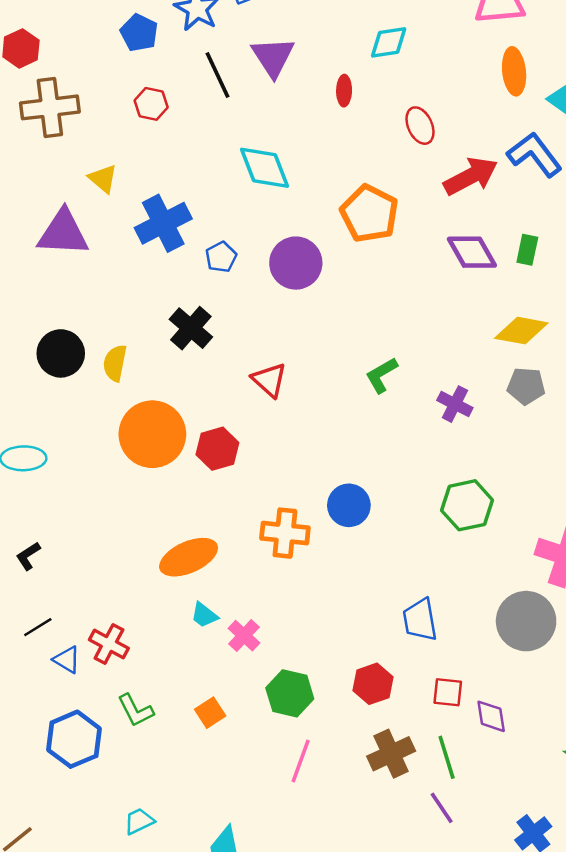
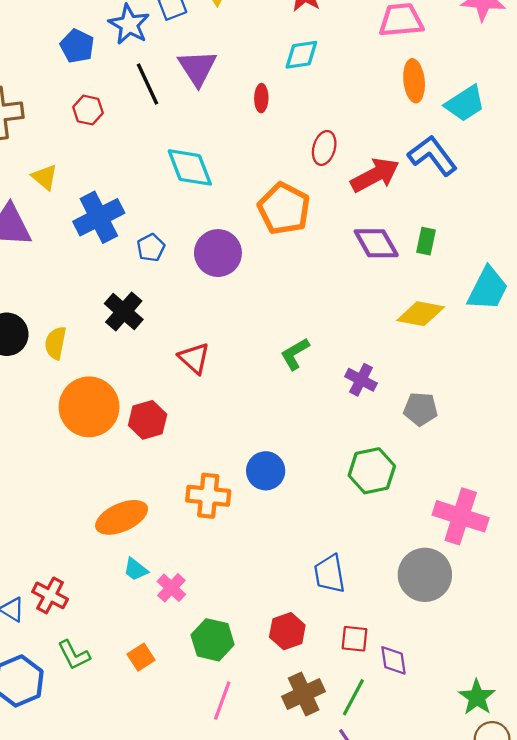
red ellipse: (420, 126) -> (324, 148), moved, turned 40
gray pentagon: (526, 386) -> (421, 409), moved
green line: (447, 757) -> (353, 697), turned 45

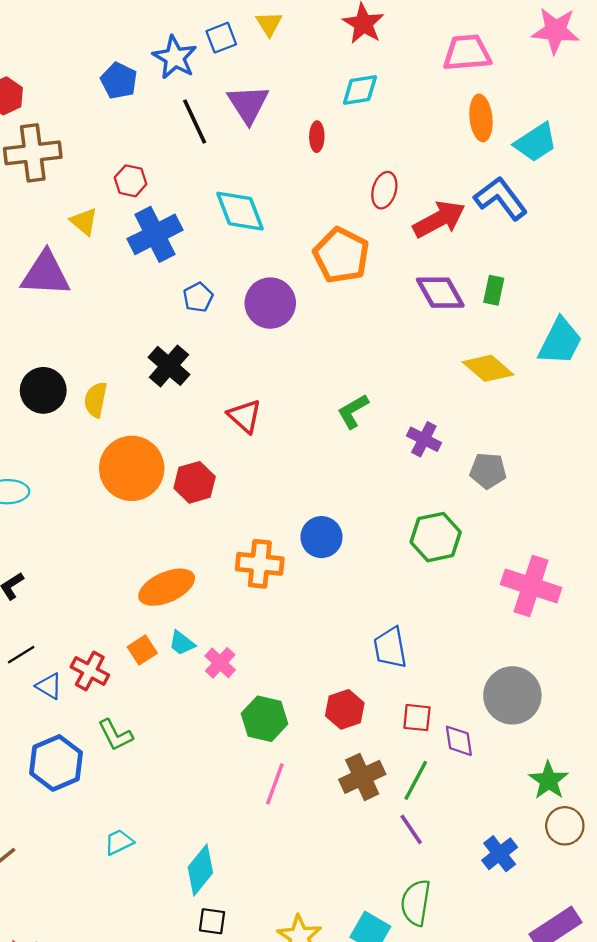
red hexagon: (88, 110) -> (131, 181), moved
blue cross: (99, 217) -> (155, 234), moved
yellow diamond: (421, 314) -> (488, 368), turned 30
gray circle: (425, 575) -> (512, 695), moved
orange square: (141, 657) -> (142, 650), moved

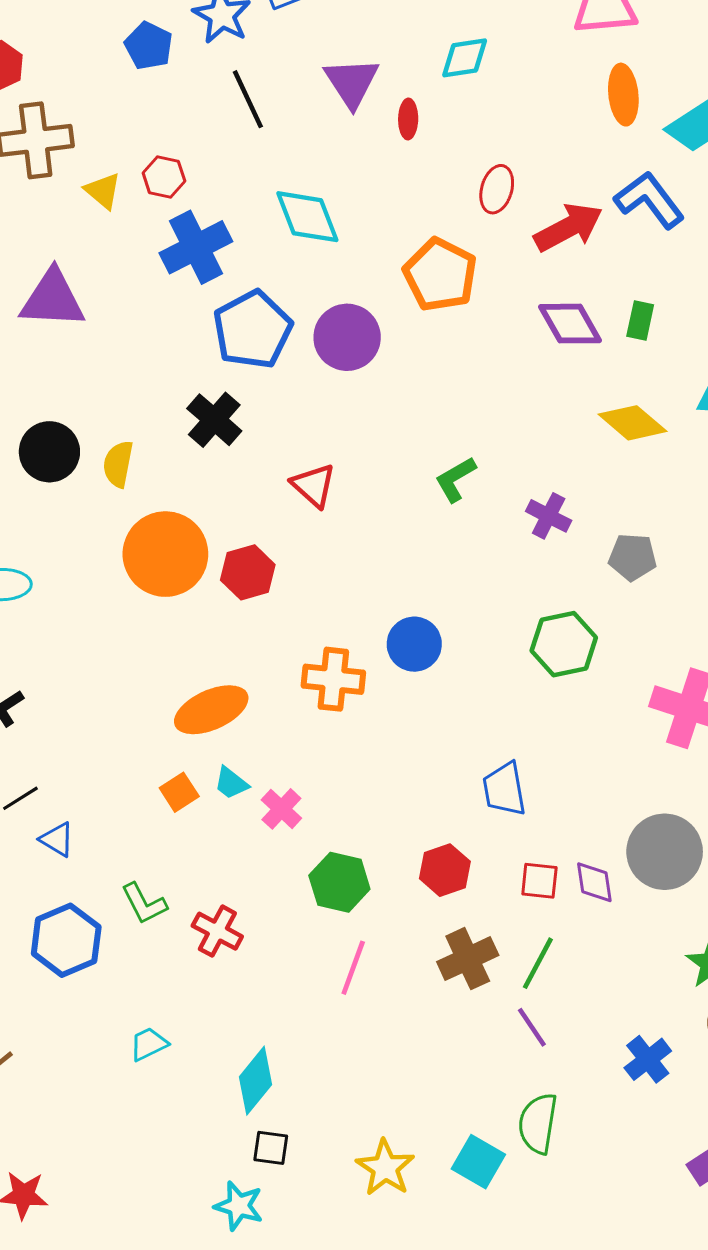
purple triangle: (248, 104) -> (352, 82), moved
yellow triangle: (84, 222) -> (103, 191), moved
blue pentagon: (198, 297) -> (252, 330), size x2.0
red cross: (90, 671) -> (217, 931), moved
purple diamond: (459, 741) -> (594, 882), moved

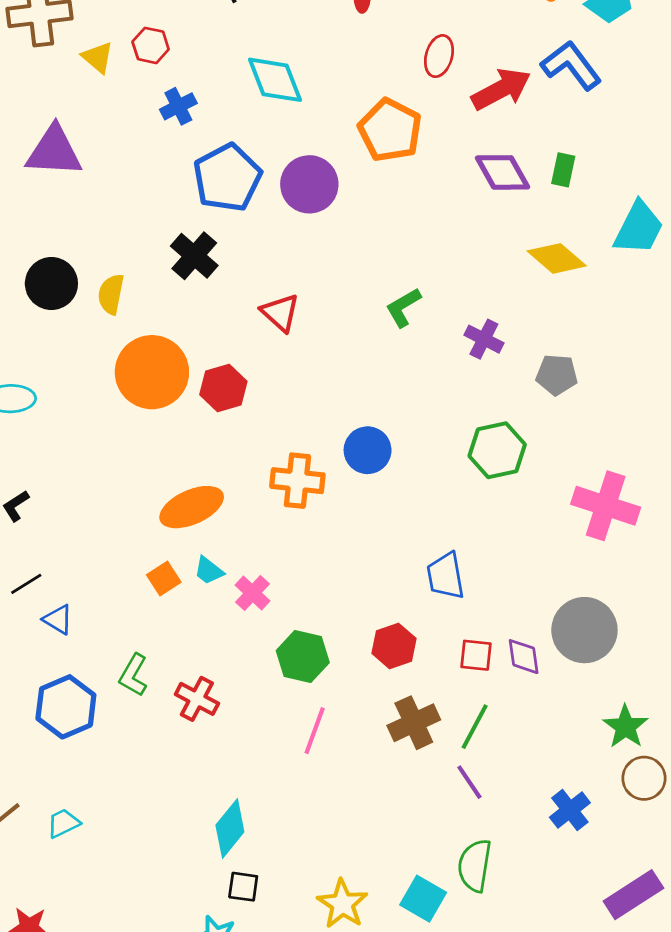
blue cross: (196, 247) -> (178, 106), size x0.6
green L-shape: (144, 904) -> (133, 675), turned 57
cyan trapezoid: (149, 1044) -> (63, 823), moved

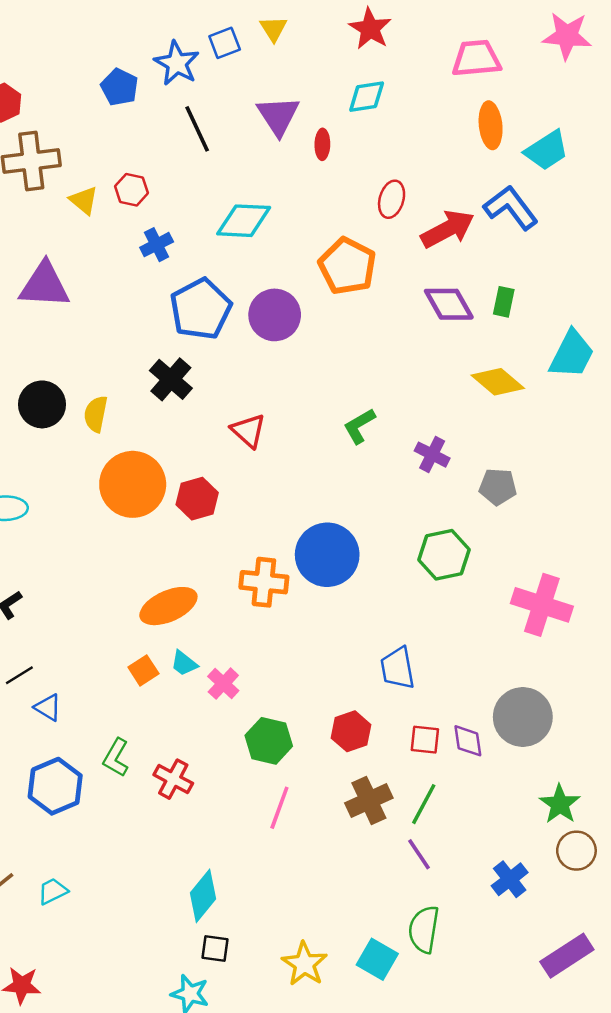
cyan diamond: (275, 80) -> (244, 221), turned -66
blue circle: (368, 450) -> (327, 555), size x1.5

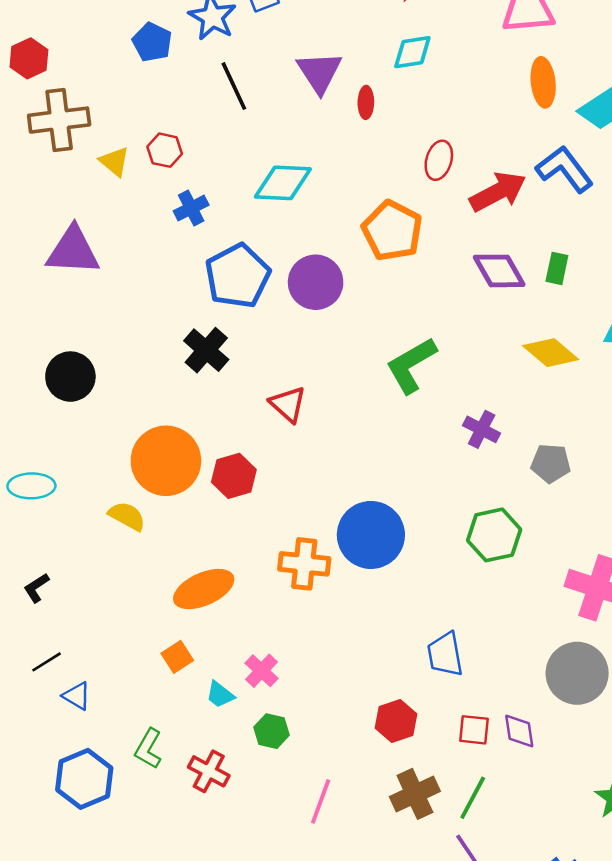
yellow semicircle: (96, 414) -> (127, 516), moved, turned 108
green L-shape: (359, 426) -> (411, 365), moved, size x1.5
cyan trapezoid: (184, 663) -> (220, 695), moved
gray circle: (523, 717) -> (577, 673), moved
green hexagon: (269, 741) -> (272, 731), moved, size x0.7

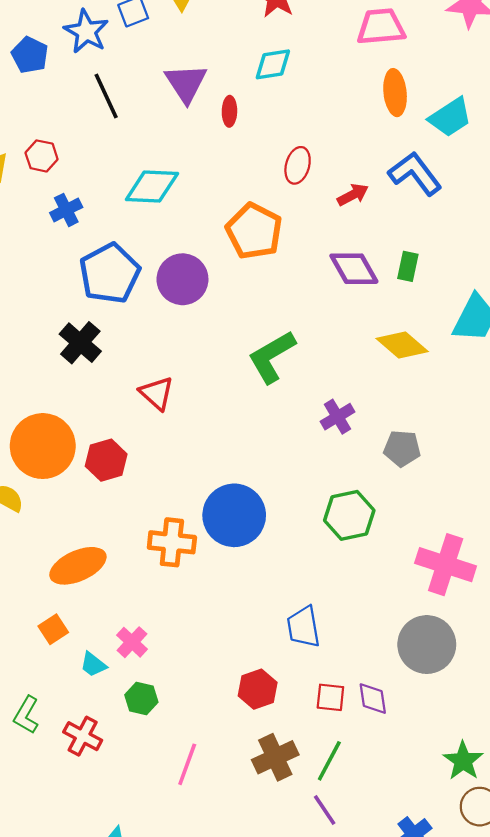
red arrow: (498, 192) -> (353, 195), size x0.6
purple cross: (482, 429) -> (338, 417), turned 32

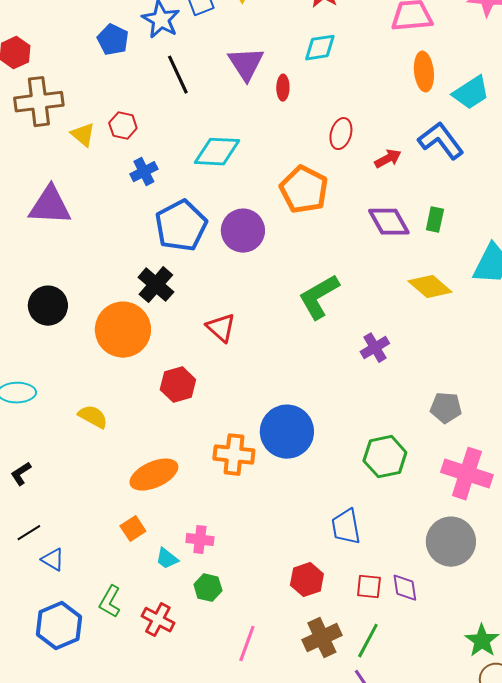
orange circle: (43, 446) -> (123, 330), moved
gray pentagon: (402, 448) -> (446, 408), moved
green hexagon: (349, 515) -> (385, 457), moved
pink cross: (132, 642) -> (200, 540), turned -36

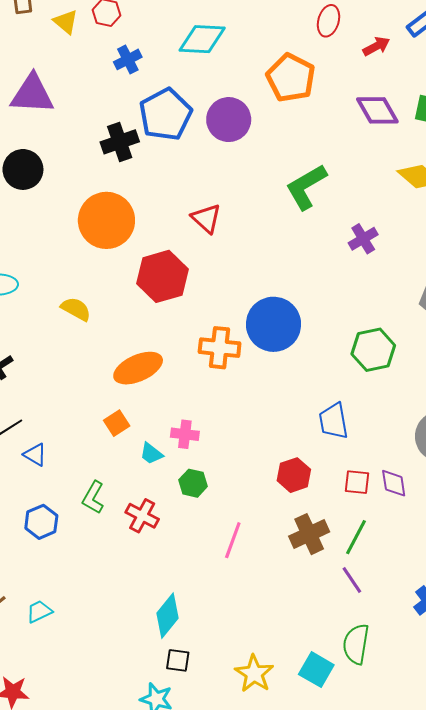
black cross: (156, 285) -> (120, 142), moved, turned 30
black circle: (48, 306) -> (23, 169), moved
red hexagon: (178, 385) -> (162, 276), size x1.4
blue hexagon: (59, 626) -> (41, 522), size x0.7

